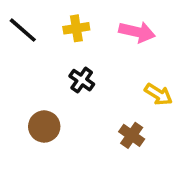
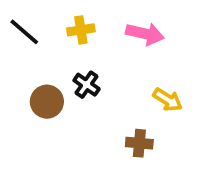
brown circle: (44, 126) -> (47, 102), moved
brown cross: (132, 135) -> (139, 143), turned -30

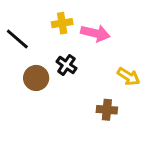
black line: (24, 32) -> (17, 39), moved
pink arrow: (145, 34) -> (95, 33), moved

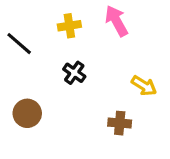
pink arrow: (95, 33) -> (116, 21), moved, turned -132
brown circle: (36, 78) -> (27, 113), moved

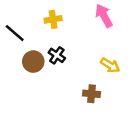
pink arrow: (116, 21) -> (104, 16), moved
brown circle: (27, 113) -> (33, 62), moved

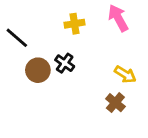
yellow cross: (53, 19) -> (75, 24), moved
brown cross: (92, 94) -> (115, 103), moved, turned 35

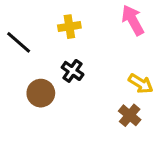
yellow cross: (75, 24) -> (69, 27), moved
brown circle: (38, 70) -> (41, 93), moved

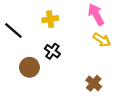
yellow arrow: (141, 84) -> (102, 40), moved

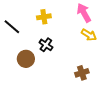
brown cross: (94, 83) -> (82, 73), turned 32

